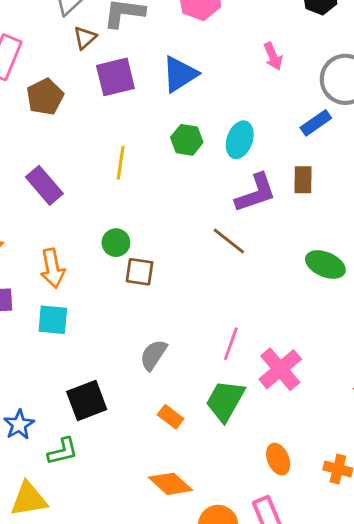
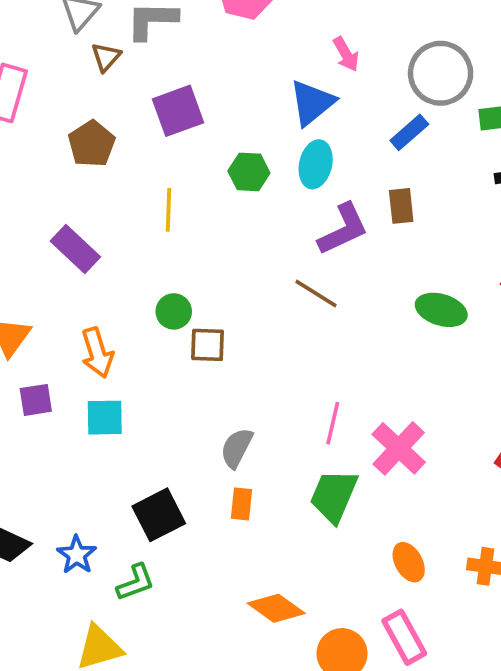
blue triangle: (180, 74) -> (312, 103), moved
purple square: (115, 77) -> (178, 111), moved
brown pentagon: (45, 97) -> (92, 144), moved
orange rectangle: (171, 417) -> (242, 504), moved, turned 65

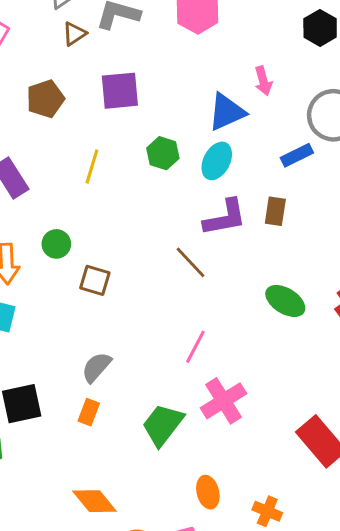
green circle: (174, 311) -> (56, 244), moved
pink line: (333, 423) -> (195, 347), moved

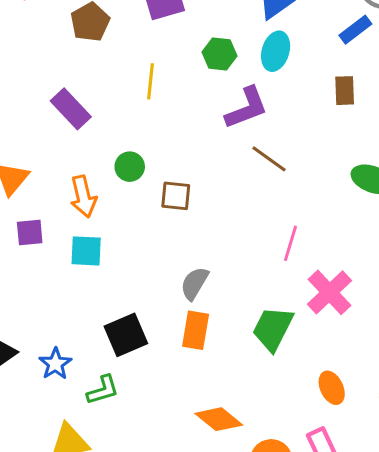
purple L-shape: (225, 218) -> (247, 108), moved
orange rectangle: (89, 412) -> (196, 330), size x1.4

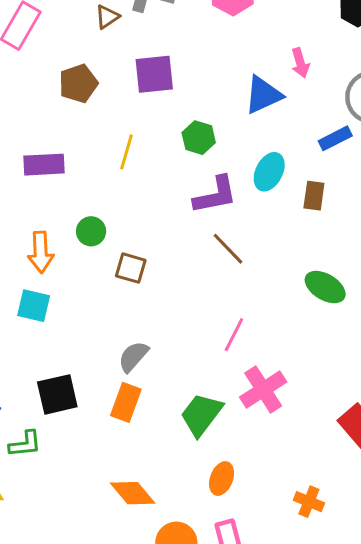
cyan ellipse: (276, 51) -> (269, 172), moved
purple rectangle: (71, 109) -> (44, 165), turned -60
orange ellipse: (332, 388) -> (222, 478), moved, turned 36

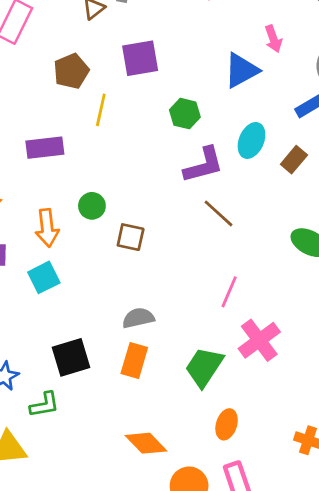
yellow line: (127, 152) -> (101, 110), moved
brown rectangle: (314, 196) -> (294, 160), turned 36
cyan square: (34, 306) -> (44, 277), turned -36
gray semicircle: (133, 357) -> (138, 318), turned 40

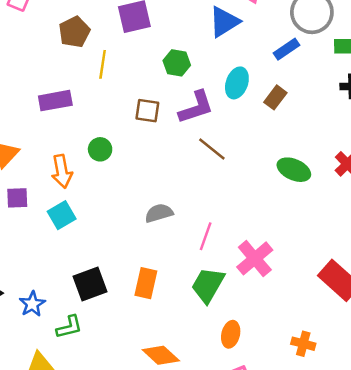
brown square: (131, 237) -> (147, 111), moved
pink line: (229, 292) -> (206, 236), moved
gray semicircle: (138, 318) -> (159, 213), moved

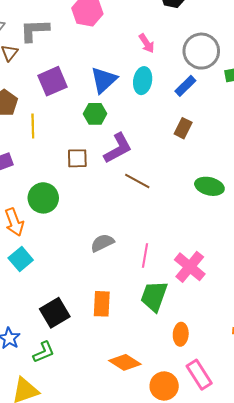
blue triangle: (224, 22) -> (104, 80), moved
cyan ellipse: (237, 83) -> (143, 81), moved
green circle: (100, 149) -> (43, 198), size x1.5

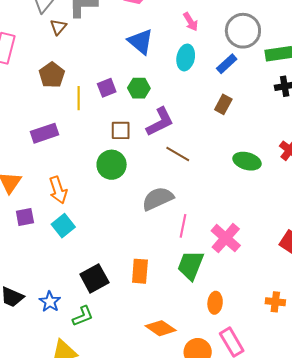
blue triangle: (104, 80) -> (141, 42), moved, turned -40
purple square: (52, 81) -> (107, 88), moved, size x0.7
green circle: (43, 198) -> (112, 165), moved
gray semicircle: (102, 243) -> (158, 199), moved, size x1.4

